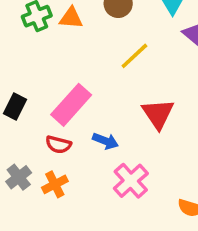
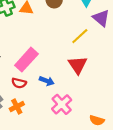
yellow line: (134, 56) -> (80, 36), moved

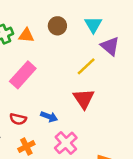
pink rectangle: (26, 60) -> (23, 75), moved
orange cross: (17, 107) -> (26, 147), moved

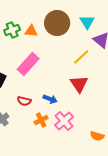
brown circle: (57, 26) -> (57, 23), size x1.6
orange cross: (26, 147) -> (41, 120), moved

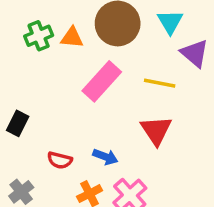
yellow line: (81, 57) -> (160, 83), turned 54
pink rectangle: (28, 64) -> (102, 81), moved

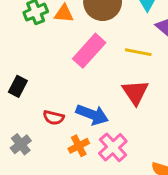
blue arrow: (105, 157) -> (92, 115), size x1.5

